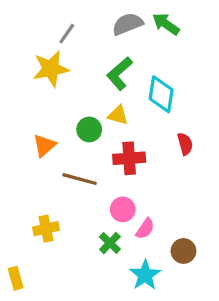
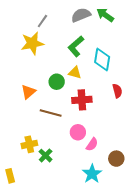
green cross: (110, 243) -> (46, 156), moved

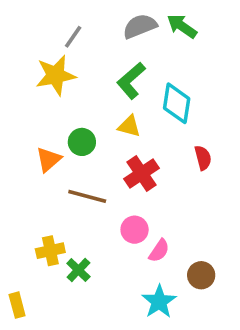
green circle: (57, 82) -> (82, 142), moved
red cross: (82, 100) -> (142, 174), turned -30

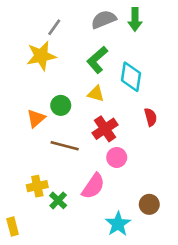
green arrow: (182, 26) -> (135, 19), turned -125
pink circle: (135, 230) -> (117, 157), moved
pink semicircle: (159, 251) -> (93, 186), moved, size x1.5

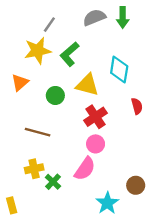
green L-shape: (97, 60) -> (70, 54), moved
yellow triangle: (96, 94) -> (87, 85), size x1.5
orange triangle: (36, 118) -> (20, 82), moved
brown line: (65, 146) -> (38, 132), moved
pink circle: (117, 157) -> (96, 144), moved

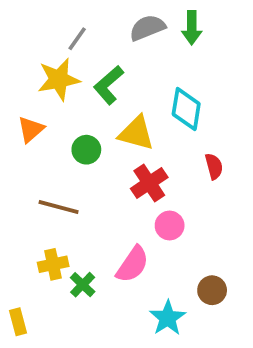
pink circle: (96, 144) -> (170, 226), moved

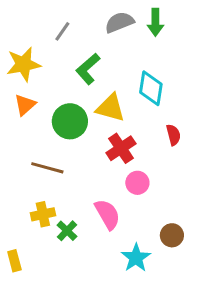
yellow star: (59, 79) -> (23, 64), moved
green circle: (86, 150) -> (70, 121), size x1.5
pink semicircle: (133, 264) -> (107, 214), turned -64

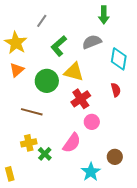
gray semicircle: (119, 22) -> (92, 42), moved
yellow star: (23, 64) -> (16, 43), turned -30
cyan diamond: (151, 88) -> (119, 59), moved
pink semicircle: (107, 214) -> (72, 143), turned 65

